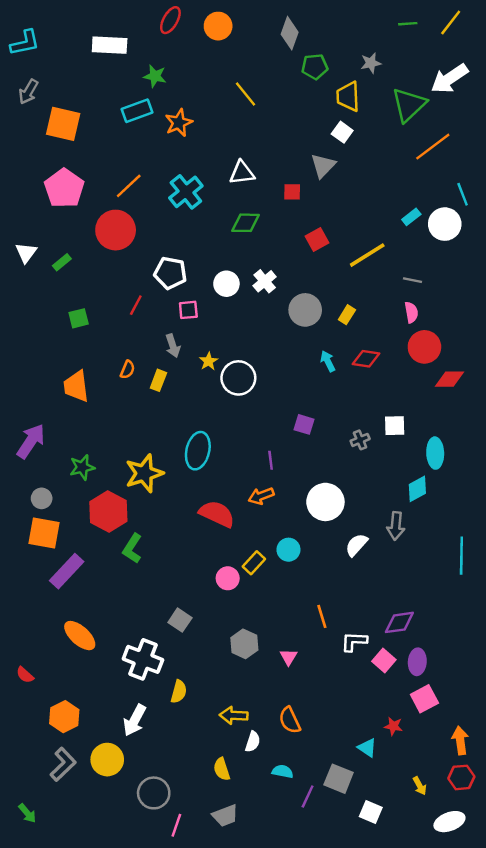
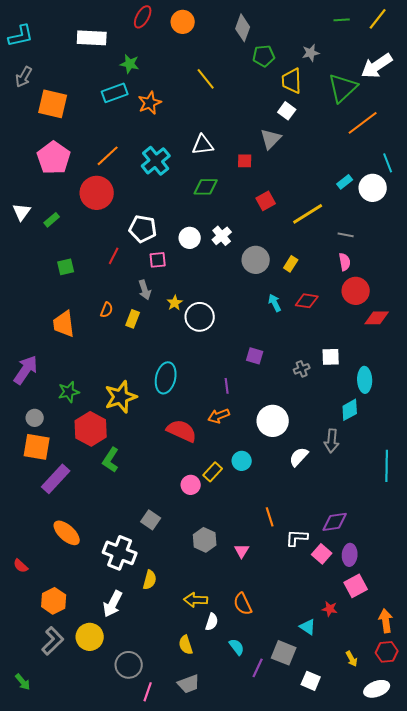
cyan semicircle: (283, 772) -> (237, 647), turned 42

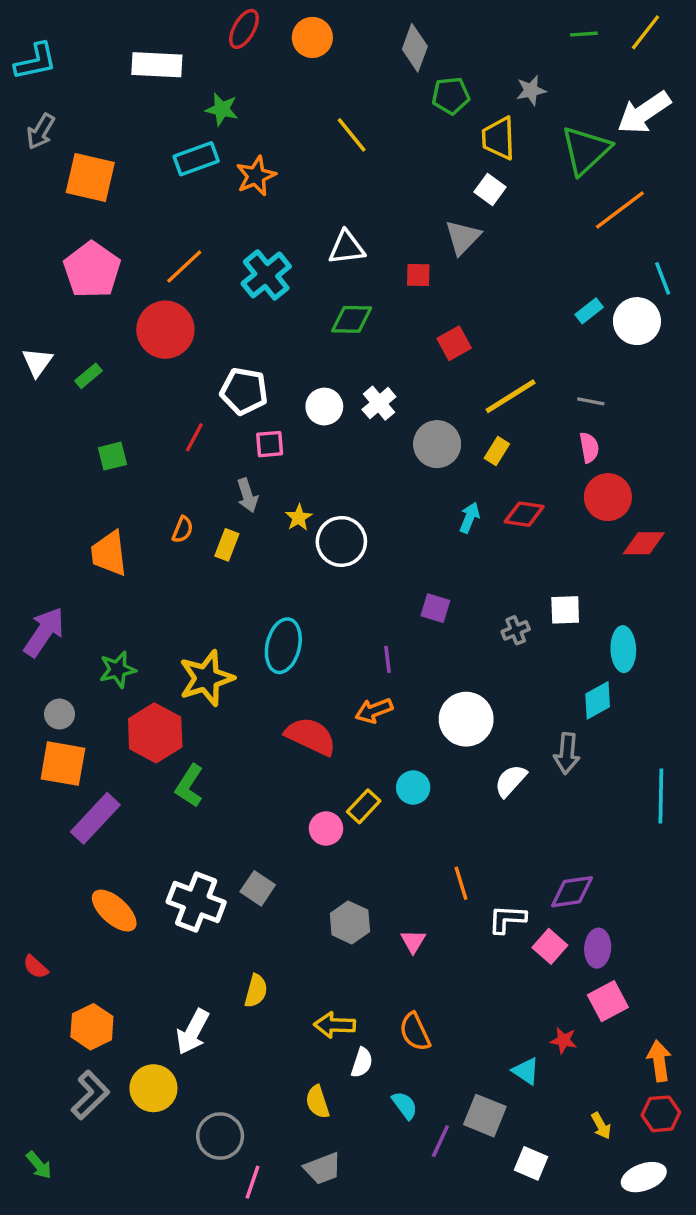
yellow line: (308, 214) -> (511, 396), moved
cyan arrow: (275, 303) -> (470, 518), turned 48
white cross: (120, 553) -> (196, 902), moved

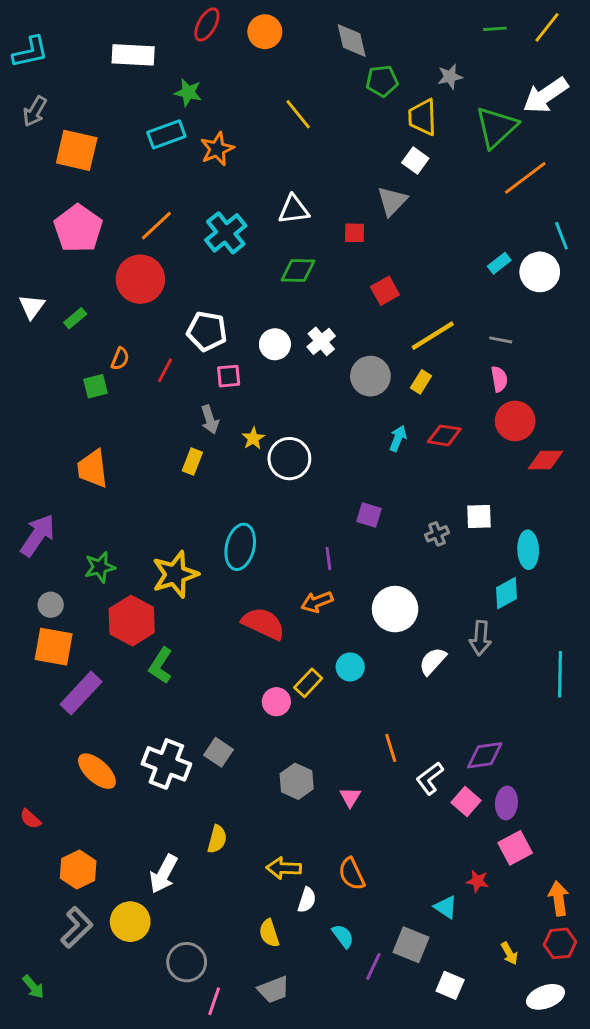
gray diamond: (415, 48) -> (352, 40), turned -33
orange semicircle: (182, 530) -> (120, 359), moved
white L-shape: (507, 919) -> (430, 778), turned -40

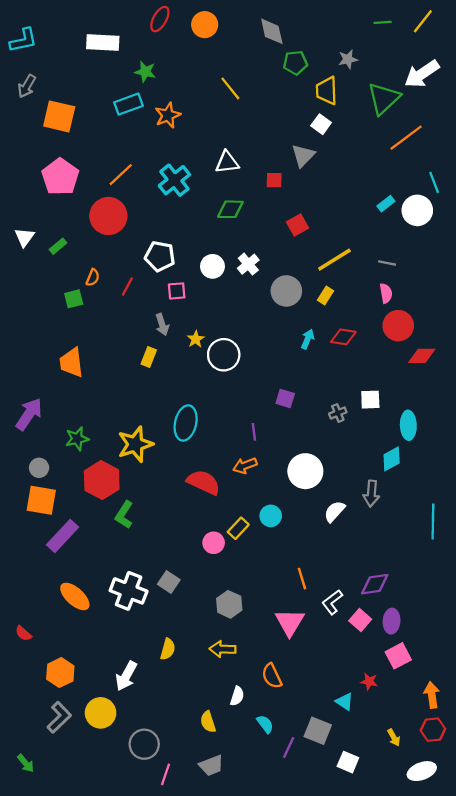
pink triangle: (350, 797) -> (290, 622), moved, size x1.8
yellow arrow: (284, 868) -> (223, 649), moved

